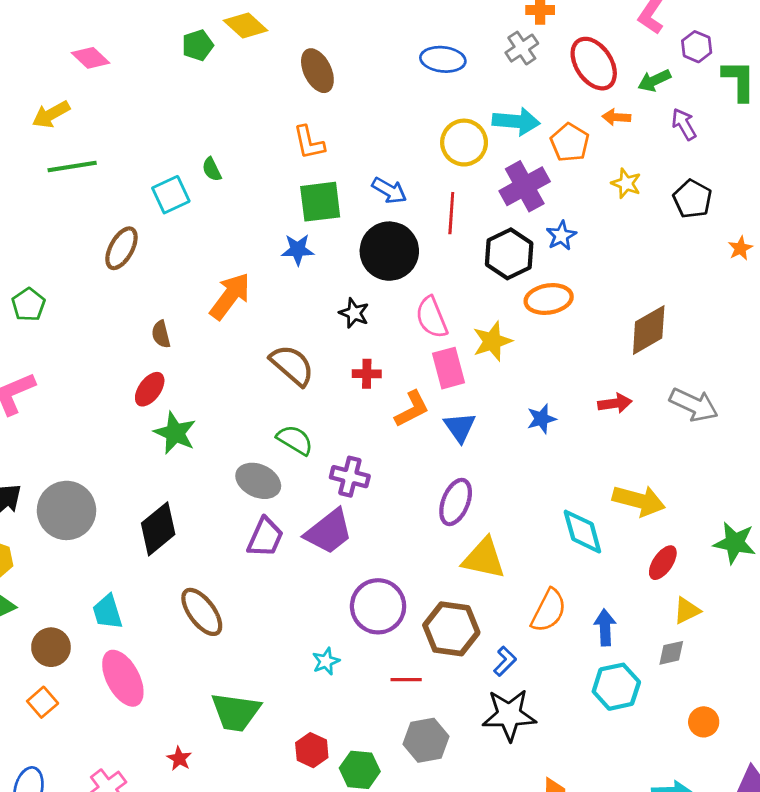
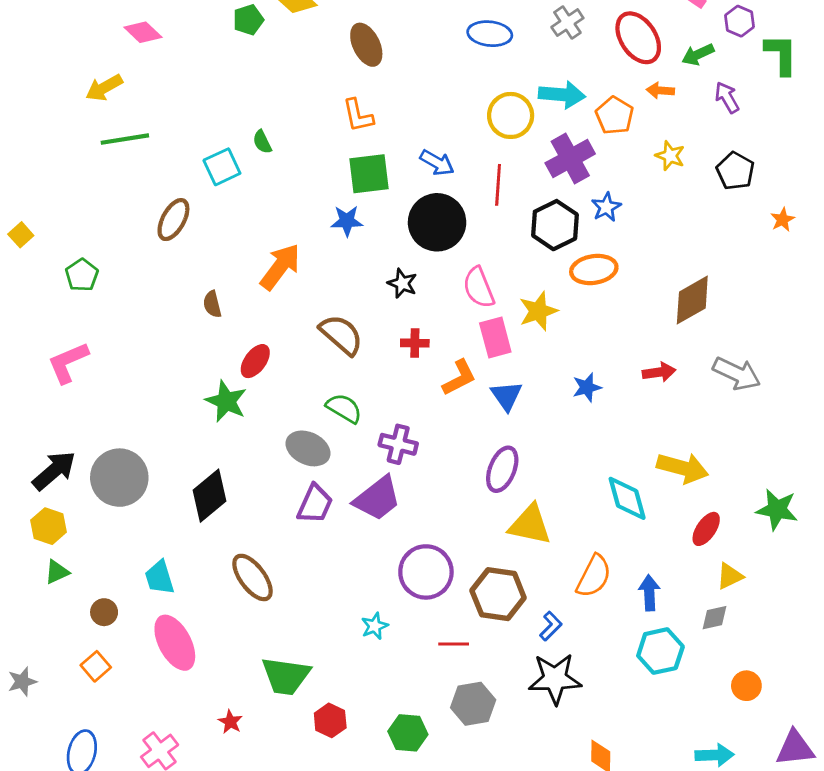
red ellipse: (150, 389) -> (255, 361), moved
brown circle: (51, 647) -> (104, 612), size x0.7
red hexagon: (312, 750) -> (330, 720), moved

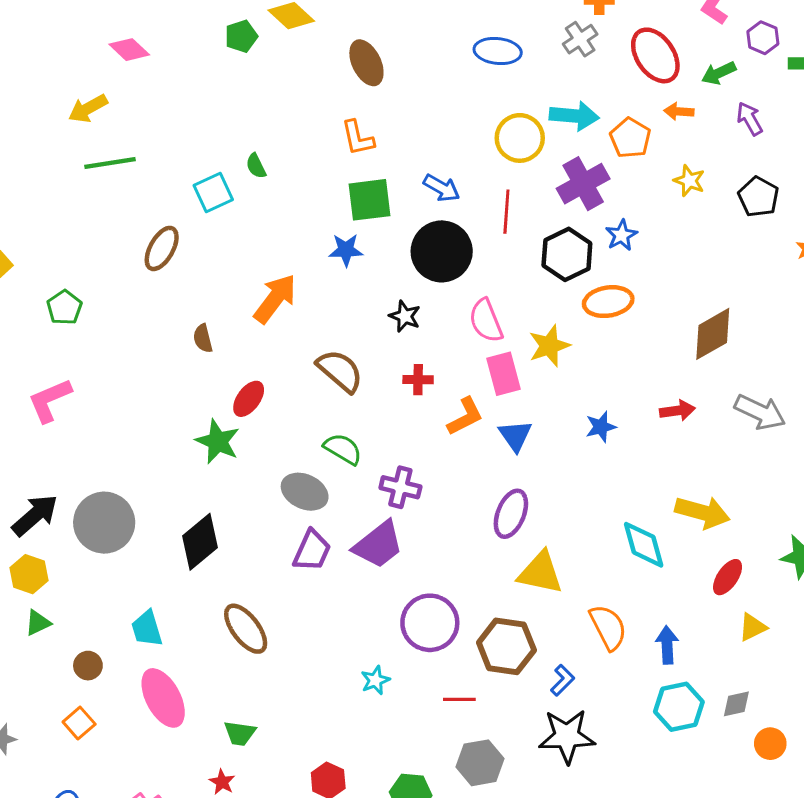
orange semicircle: (594, 576) -> (608, 627), turned -54
gray diamond: (715, 618) -> (736, 704), moved
green trapezoid: (286, 676) -> (240, 733), moved, size x0.6

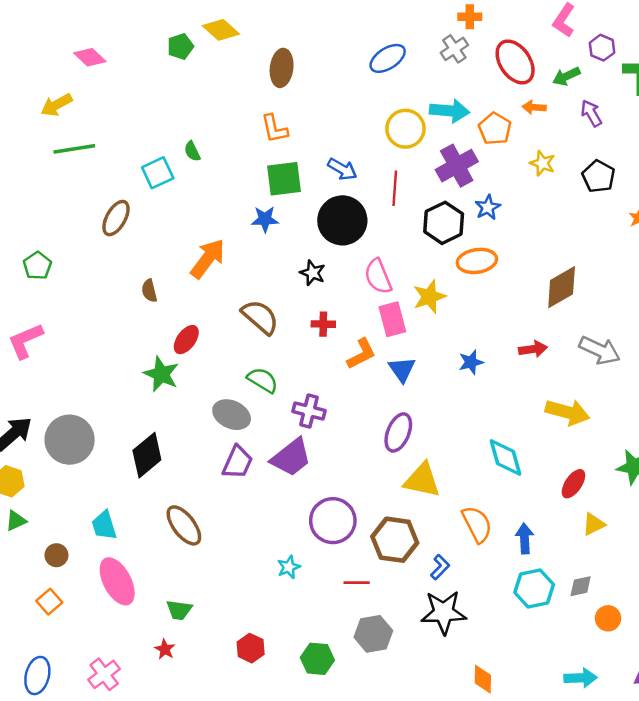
blue ellipse: (498, 51) -> (388, 58), turned -39
brown ellipse: (366, 63) -> (282, 68), turned 33
yellow arrow: (702, 512) -> (567, 412), moved

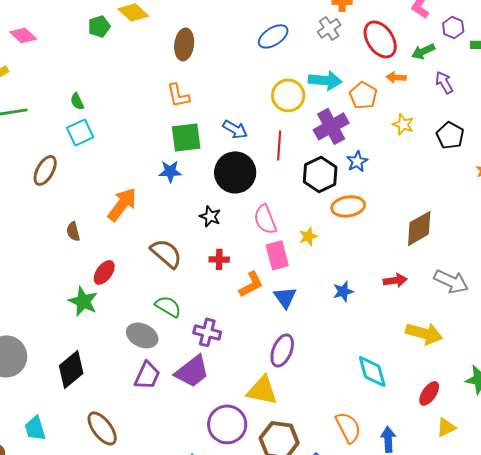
green semicircle: (192, 151) -> (77, 101), moved
yellow star: (429, 297) -> (308, 236), size x0.7
yellow triangle: (422, 480) -> (262, 390), moved

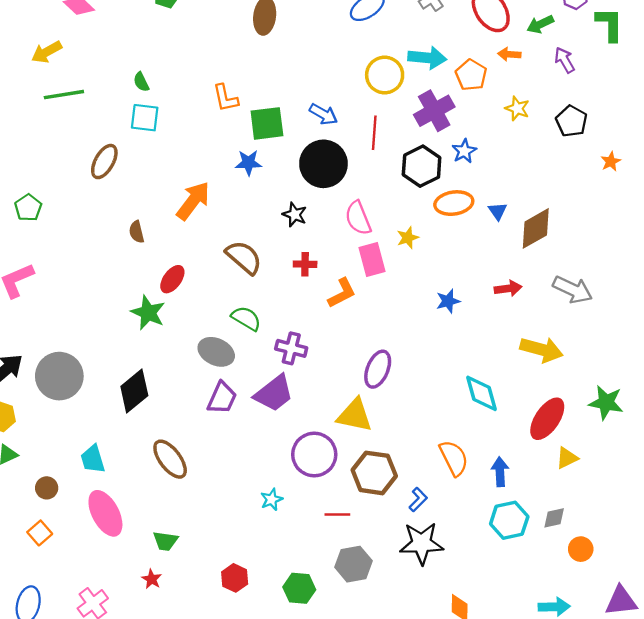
orange L-shape: (178, 95) -> (225, 98), moved
cyan square: (80, 132) -> (145, 118), turned 32
blue triangle: (285, 297) -> (498, 211), moved, size x0.7
red ellipse: (429, 393) -> (547, 419), size x1.5

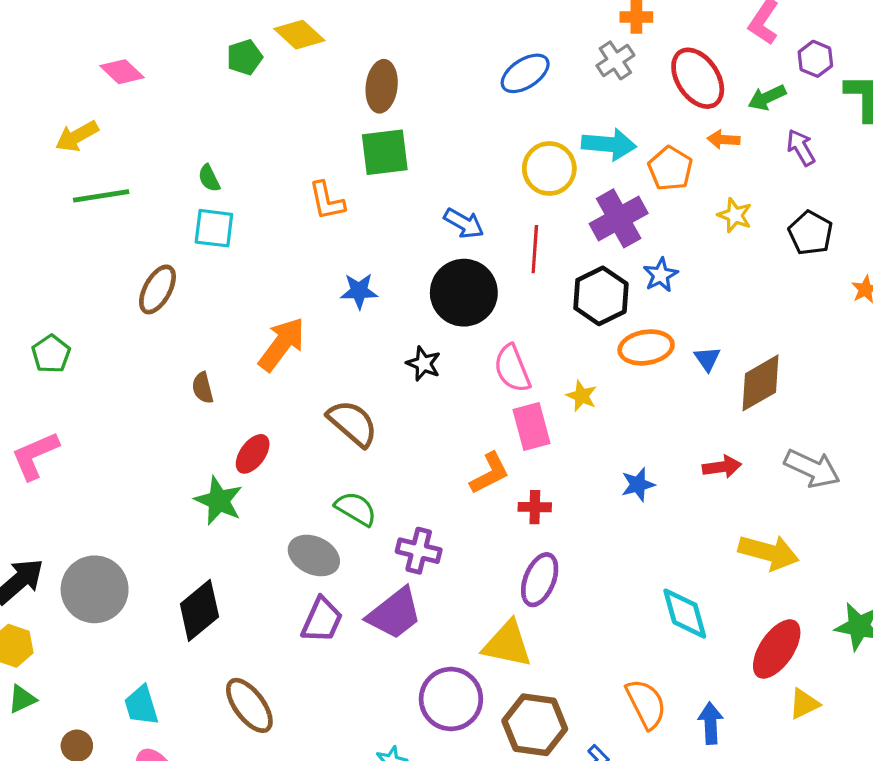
green square: (267, 123) -> (385, 152), moved
yellow star: (408, 238) -> (582, 396), turned -30
red cross: (305, 264) -> (535, 507), moved

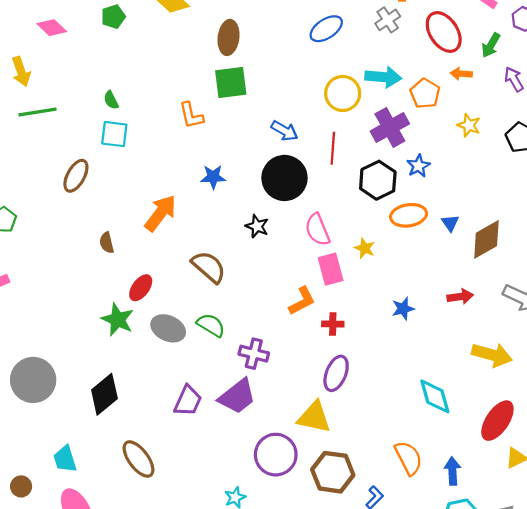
green pentagon: (245, 57) -> (113, 17), moved
green arrow: (767, 98) -> (491, 45), turned -35
yellow arrow: (77, 136) -> (21, 72), turned -80
gray ellipse: (314, 555) -> (168, 328), moved

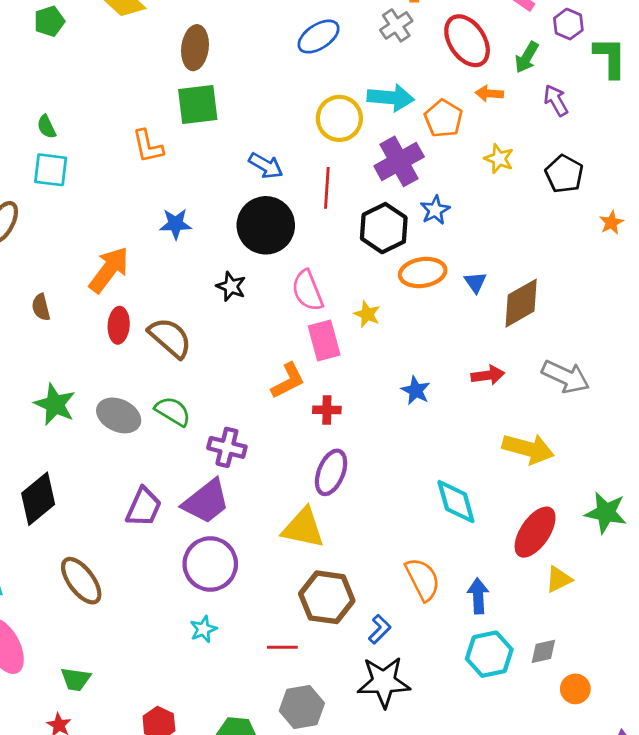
red ellipse: (141, 288) -> (119, 325), moved, turned -32
blue star: (403, 309) -> (416, 390), turned -30
purple circle: (276, 455) -> (210, 564), moved

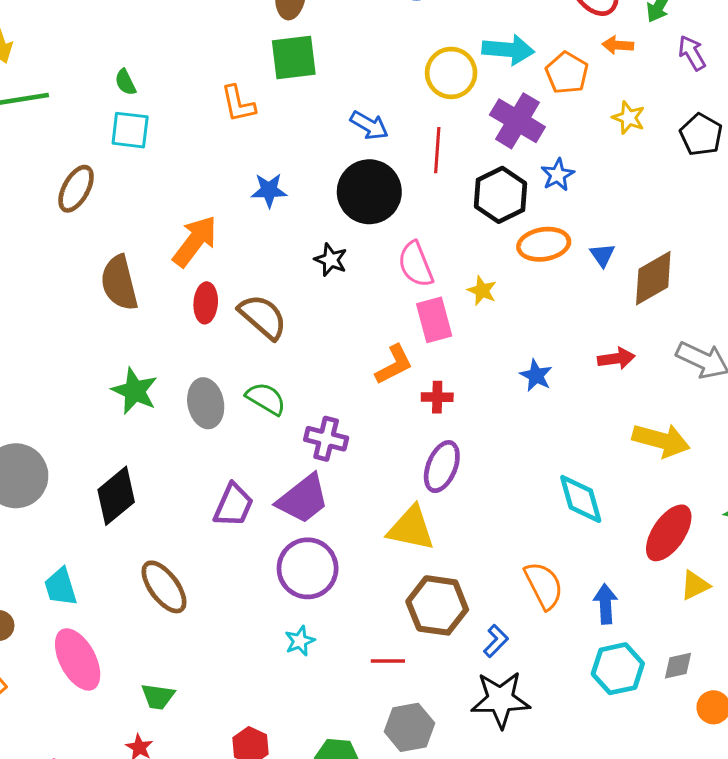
purple cross: (399, 161) -> (517, 121), turned -30
brown semicircle: (41, 307) -> (119, 283), size x1.8
gray ellipse: (119, 415) -> (206, 403), turned 54

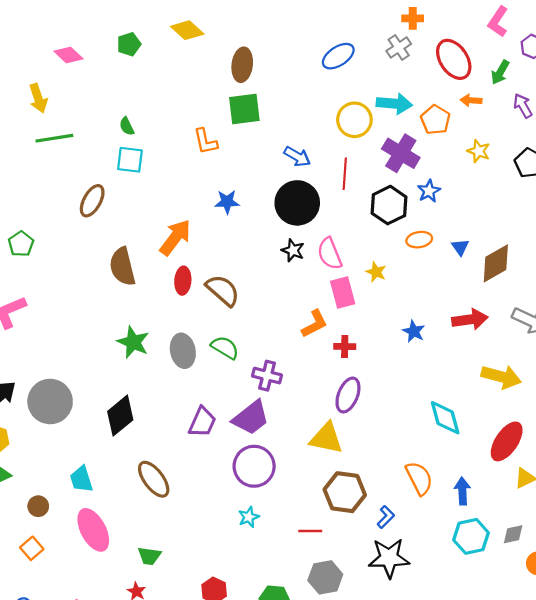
orange ellipse: (544, 244) -> (419, 240), size x0.7
black star: (331, 260) -> (293, 250), moved
red arrow: (616, 358) -> (470, 319), size x1.4

